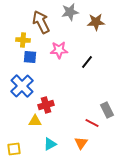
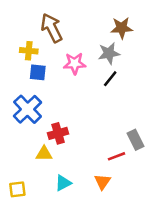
gray star: (70, 12) -> (109, 53), moved
red line: (92, 123) -> (117, 156), turned -48

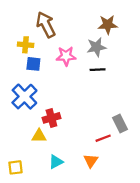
black line: (110, 79) -> (98, 70), turned 48

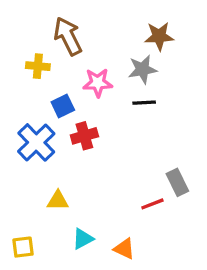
blue square: (33, 64) -> (63, 106), moved, turned -32
red cross: (51, 118) -> (84, 136), moved
orange triangle: (91, 161) -> (124, 249), moved, turned -40

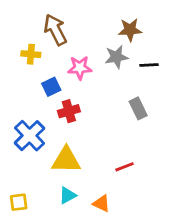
black line: (144, 103) -> (149, 65), moved
blue cross: (36, 142) -> (30, 136), moved
gray rectangle: (177, 182) -> (138, 108), moved
yellow triangle: (58, 201) -> (66, 160), moved, size x1.6

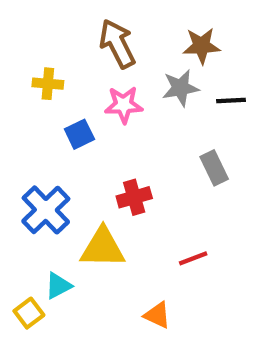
brown arrow: (55, 30) -> (117, 44), moved
red cross: (69, 111) -> (134, 197), moved
cyan triangle: (68, 195) -> (58, 286), moved
yellow square: (19, 202) -> (29, 313), turned -30

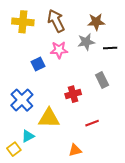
yellow cross: (48, 84) -> (23, 22), moved, size x1.5
red cross: (134, 197) -> (73, 94), moved
orange triangle: (157, 315) -> (75, 150), turned -40

